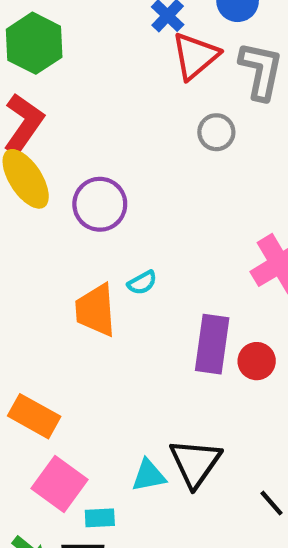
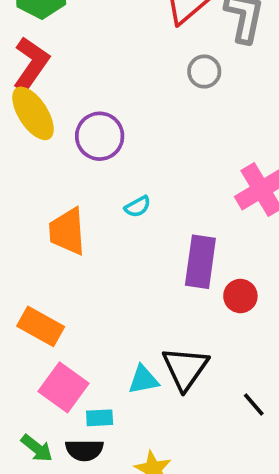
orange trapezoid: (96, 310) -> (67, 231), moved
red circle: (257, 361) -> (240, 296), moved

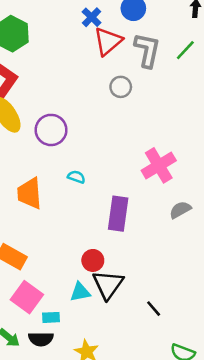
cyan semicircle: (138, 207) -> (76, 177), turned -132
red circle: (240, 296) -> (93, 260), moved

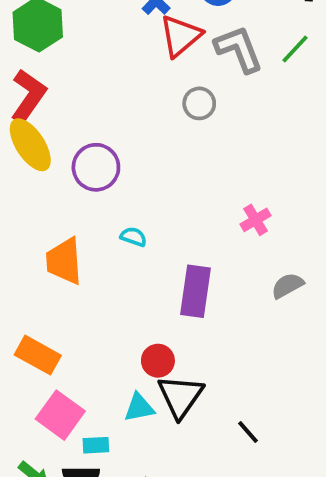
gray L-shape: (147, 50) -> (239, 49), turned -33
pink cross: (159, 165) -> (256, 220), size x0.6

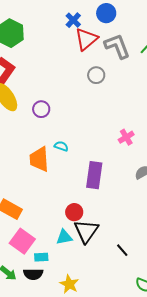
purple circle: (96, 167) -> (41, 109), size x0.7
orange trapezoid: (64, 261) -> (39, 159), moved

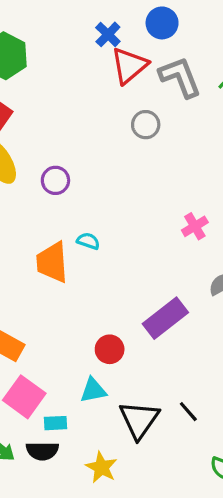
purple rectangle: (94, 175) -> (165, 318), moved, turned 44
black triangle: (86, 231) -> (139, 420), moved

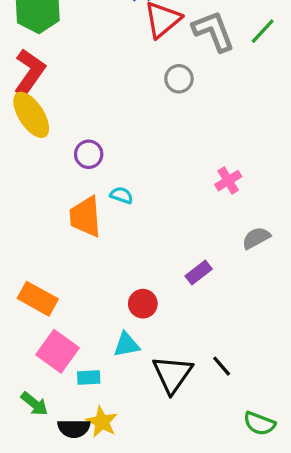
purple circle: (55, 180) -> (89, 154), moved
purple rectangle: (165, 318) -> (199, 272), size x0.6
black semicircle: (42, 451) -> (74, 428), moved
yellow star: (101, 467) -> (102, 422), moved

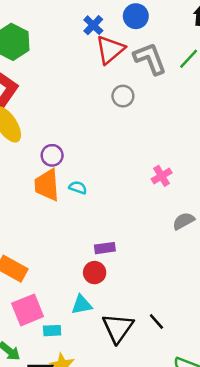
orange trapezoid: (85, 217) -> (47, 185), moved
purple rectangle: (199, 272) -> (105, 248), moved, turned 30
pink square: (57, 351) -> (28, 310), turned 32

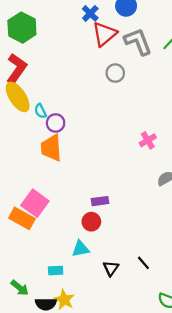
cyan semicircle: (78, 188) -> (40, 111), moved, turned -136
pink square: (28, 310) -> (35, 203), moved, turned -32
black triangle: (118, 328) -> (111, 268), size x0.6

